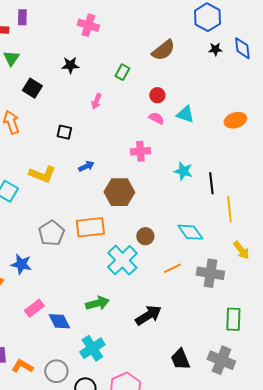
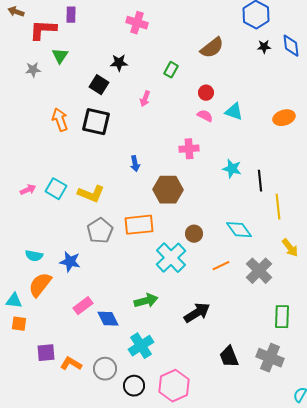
black square: (32, 88) -> (99, 85), moved
black square: (64, 132) -> (96, 122), moved, size x1.8
blue arrow: (86, 166) -> (135, 164), turned 105
yellow L-shape: (42, 174) -> (91, 194), moved
gray cross: (210, 273) -> (259, 271), turned 36

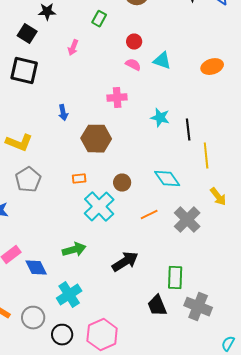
orange rectangle: (139, 225) -> (79, 179), moved, size x0.5
green rectangle: (282, 317) -> (175, 278), moved

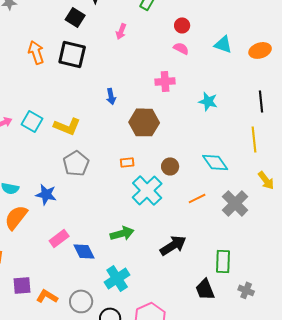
cyan triangle: (162, 61) -> (223, 44), moved
black line: (188, 130) -> (261, 101), moved
gray cross: (198, 307) -> (246, 290), size x0.6

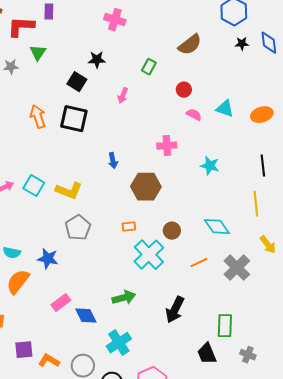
pink semicircle: (181, 48) -> (194, 115), moved
black arrow: (173, 245) -> (175, 310), turned 148

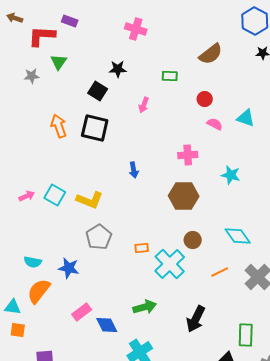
purple rectangle: (49, 12) -> (70, 21), turned -70
green rectangle: (149, 67) -> (170, 76), turned 63
brown hexagon: (146, 187) -> (184, 196), moved
orange rectangle: (129, 227) -> (142, 248), moved

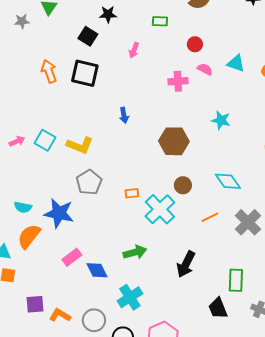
pink cross: (188, 155) -> (178, 81), moved
blue star: (69, 268) -> (59, 213), size x1.4

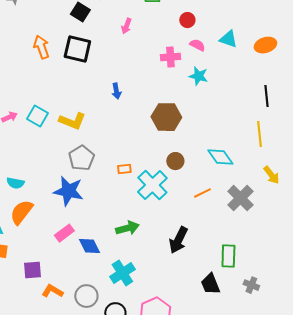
cyan star: (221, 120) -> (198, 76), moved
blue star: (59, 213) -> (68, 191), moved
purple square: (35, 304) -> (32, 270), moved

